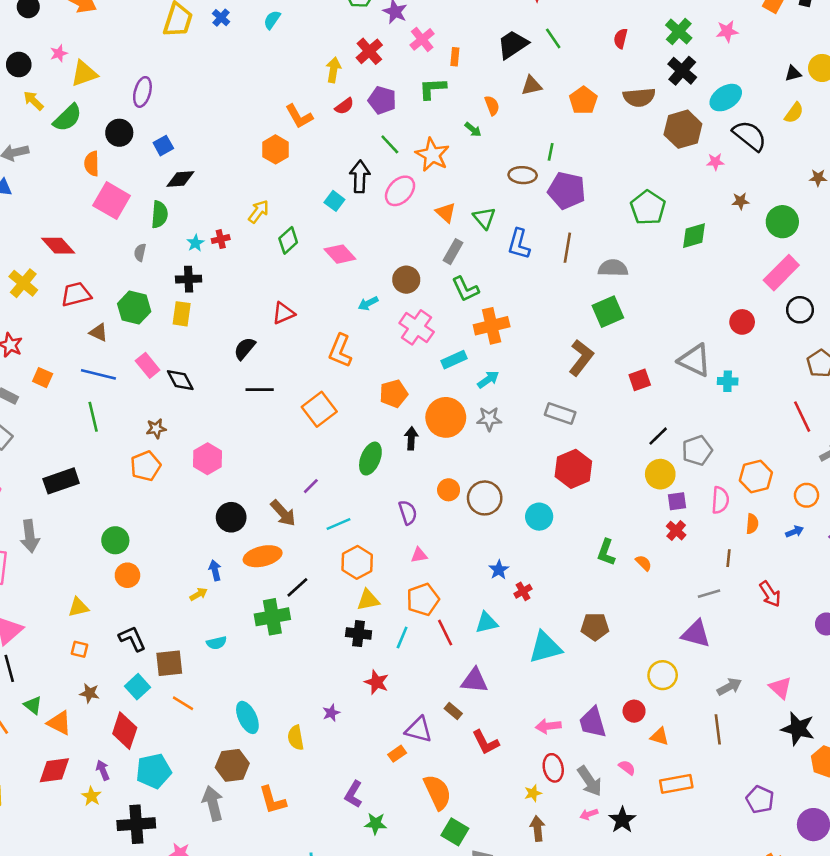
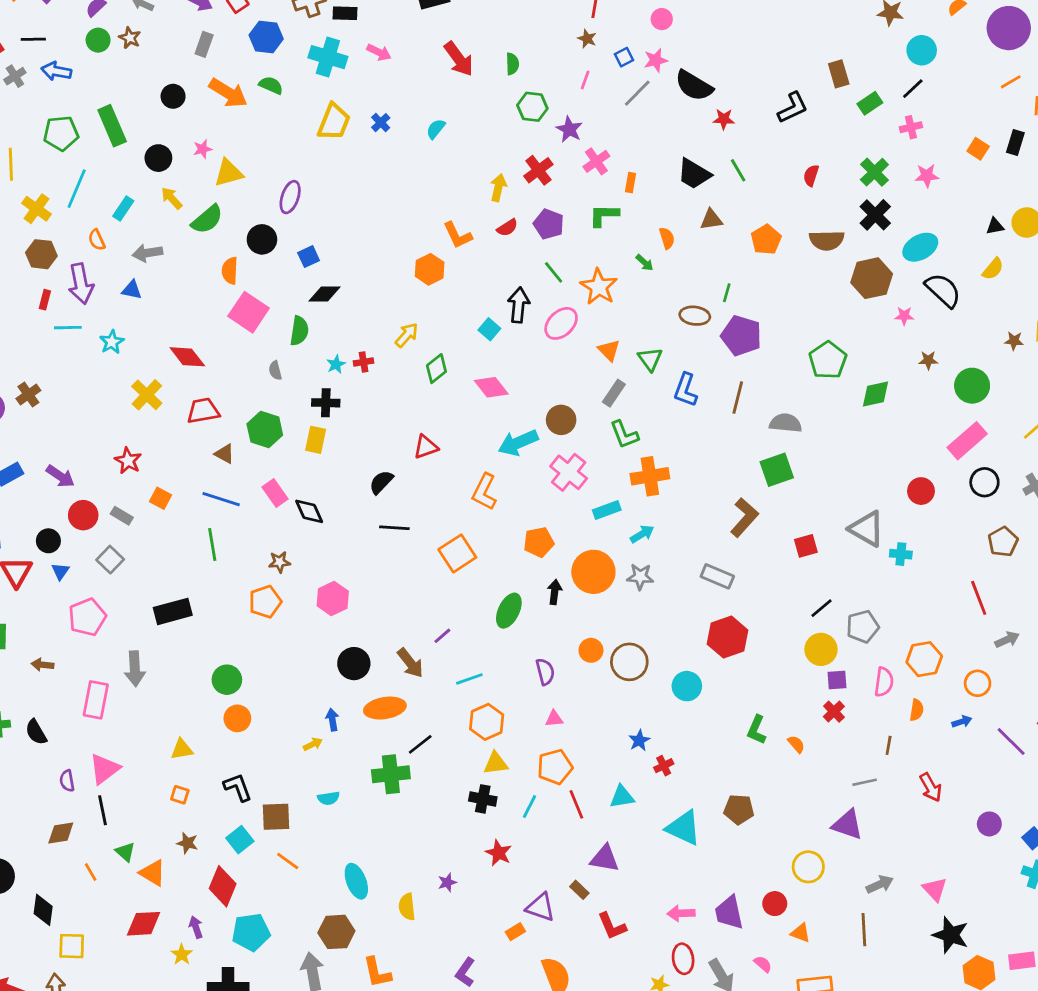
black trapezoid: (513, 45) -> (694, 174), turned -120
gray semicircle: (140, 252) -> (275, 370), turned -30
cyan arrow: (368, 303) -> (518, 443), size x1.8
cyan triangle: (545, 647) -> (684, 828), turned 36

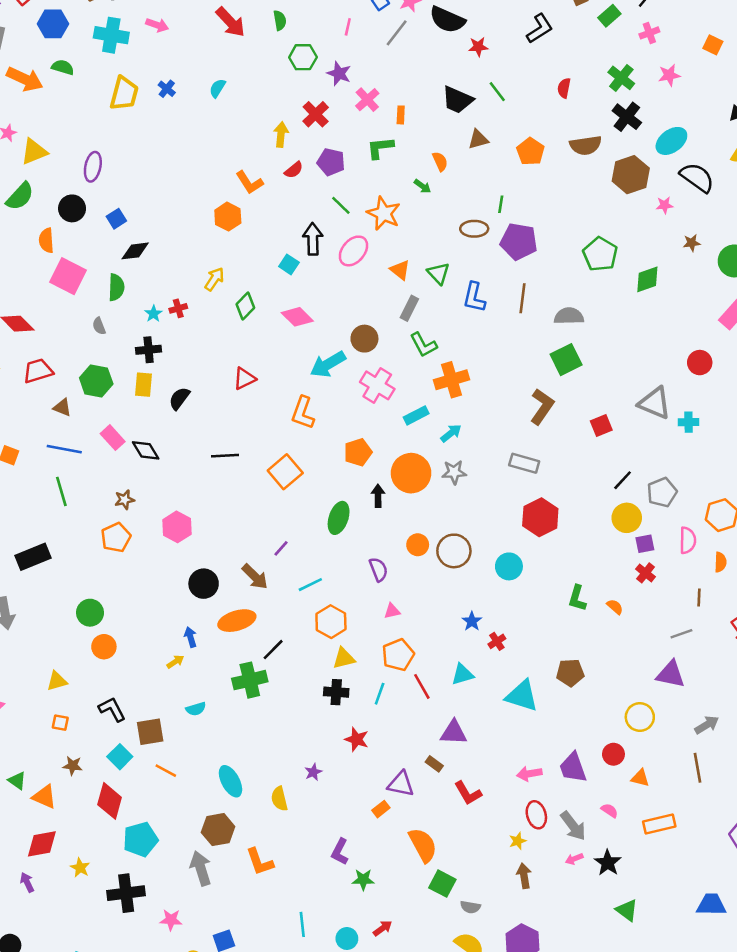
black semicircle: (381, 482) -> (179, 398), moved
purple arrow: (196, 927) -> (27, 882), moved

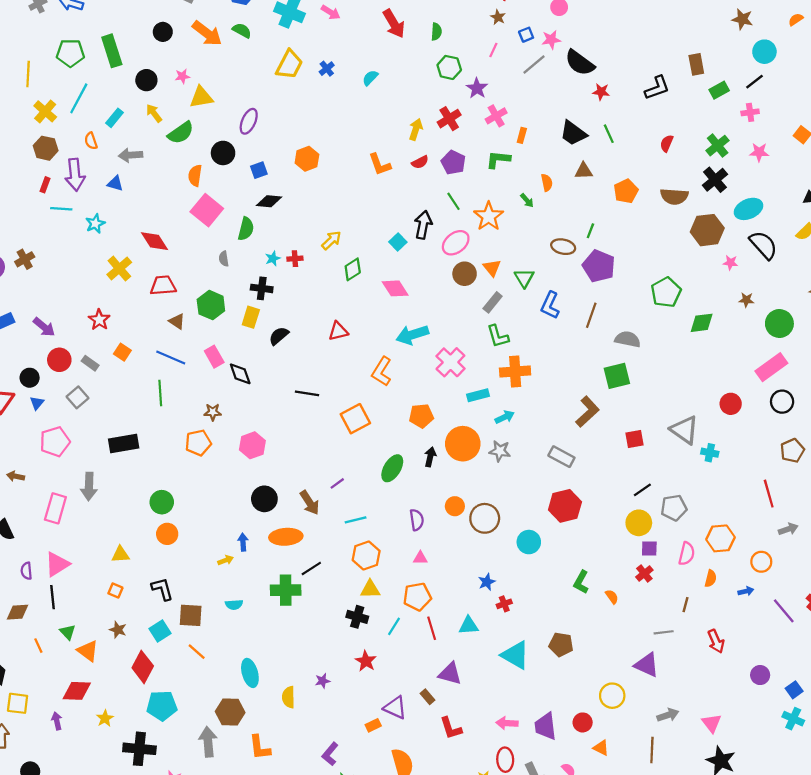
orange hexagon: (228, 217) -> (307, 159), moved
brown circle: (364, 339) -> (465, 274), moved

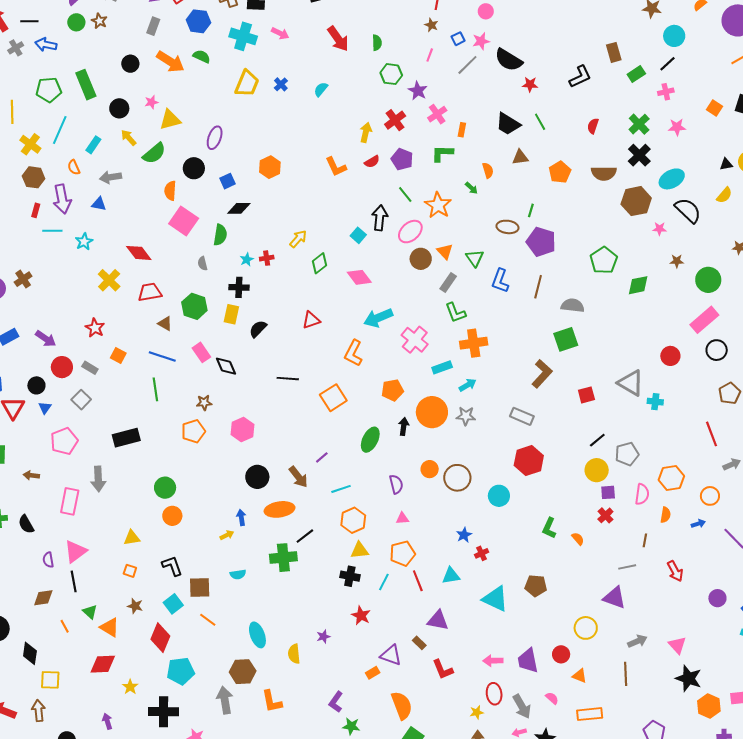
purple arrow: (57, 721) -> (107, 721), moved

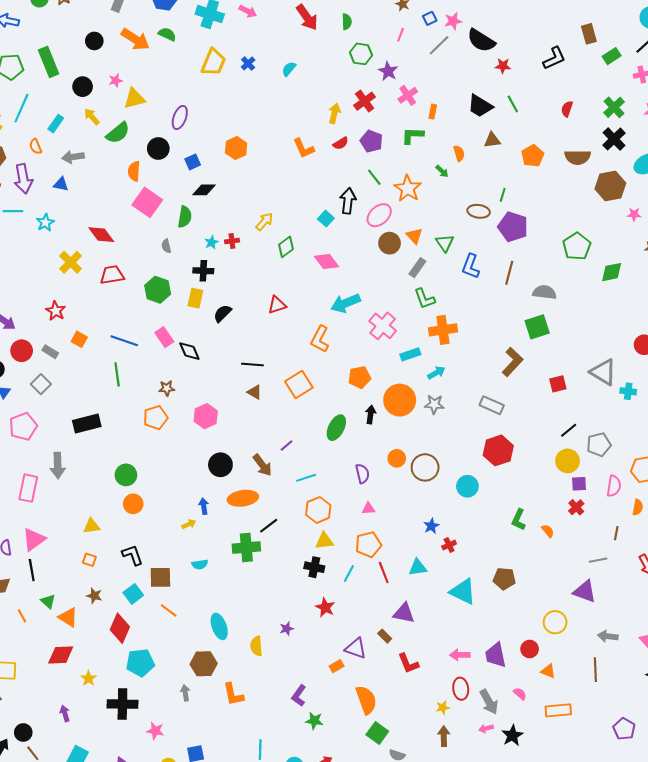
brown triangle: (165, 324) -> (255, 392), moved
gray arrow: (637, 641) -> (608, 636), turned -150
gray arrow: (225, 700) -> (185, 693), size x0.6

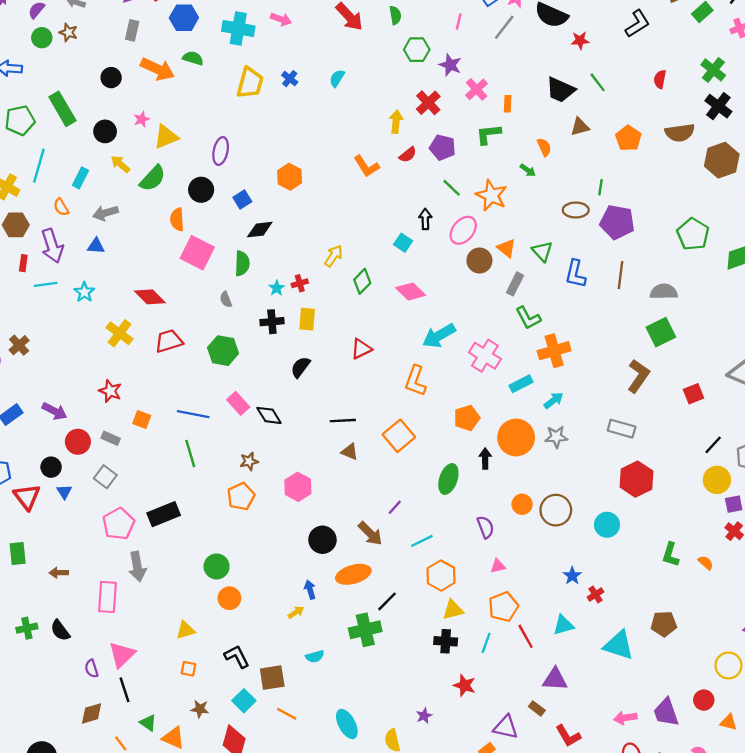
black arrow: (348, 201) -> (425, 219), size x0.7
yellow rectangle: (195, 298) -> (307, 319), moved
pink pentagon: (23, 426) -> (119, 524), moved

